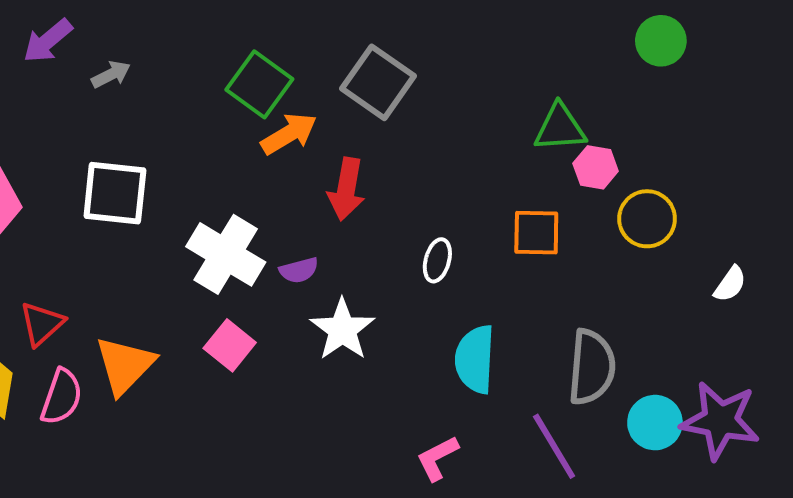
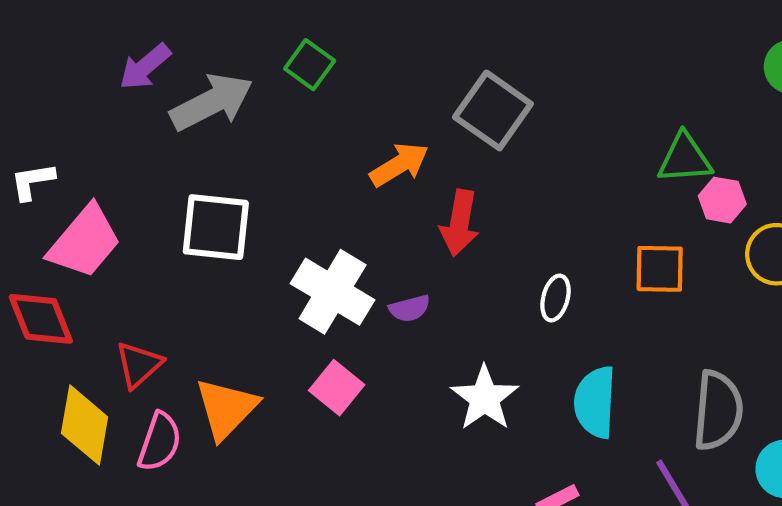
gray arrow: (111, 74) -> (212, 102), size x2.0
green square: (259, 84) -> (310, 65), moved, size x0.7
white star: (342, 330) -> (485, 398), moved

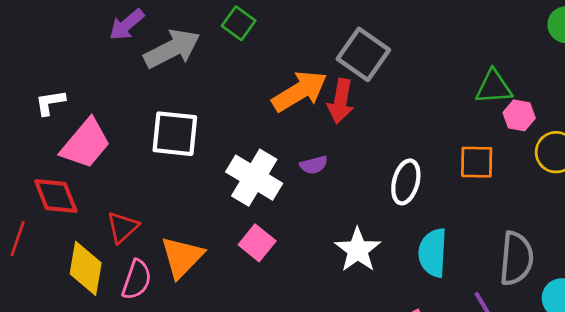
orange arrow: (399, 165) -> (300, 91), size x1.4
red arrow: (460, 223) -> (341, 101), moved
white ellipse: (555, 298) -> (406, 182), size x1.4
purple semicircle: (410, 308) -> (314, 165), moved

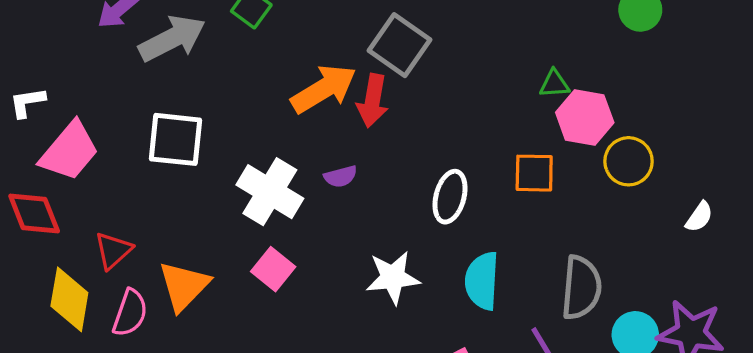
green triangle: (494, 87) -> (554, 84), size x0.7
pink hexagon: (519, 115) -> (585, 118), size x1.5
white star: (358, 250) -> (393, 277), turned 30

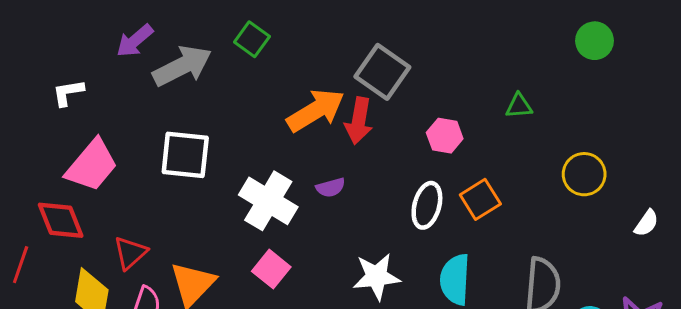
white L-shape: (27, 102) -> (68, 93), moved
pink hexagon: (585, 118) -> (445, 136), moved, size x0.7
orange square: (534, 173) -> (480, 199), moved, turned -33

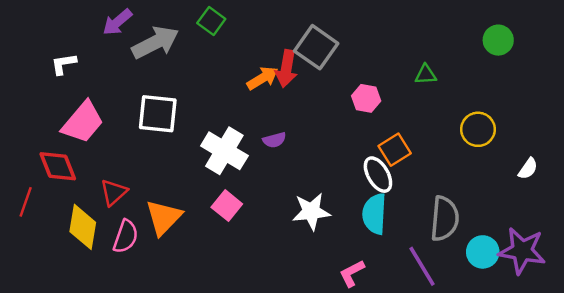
green circle: (595, 41) -> (498, 40), moved
orange arrow: (316, 110) -> (263, 78), size x0.7
red arrow: (359, 121) -> (286, 69), moved
white ellipse: (427, 205) -> (378, 175), moved, turned -45

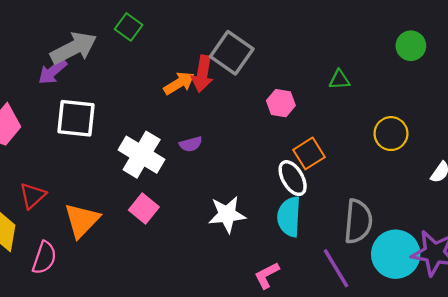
purple arrow: (117, 22) -> (53, 71), moved
pink semicircle: (126, 236) -> (44, 258), moved
cyan circle: (483, 252) -> (396, 254), size x1.5

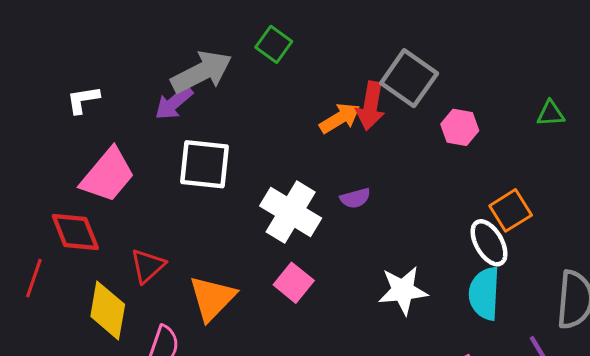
pink hexagon: (281, 103) -> (460, 127), moved

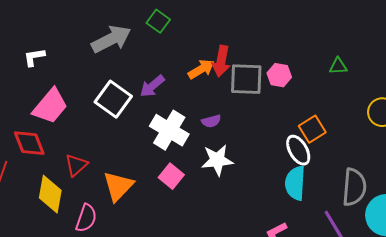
gray square: (409, 78) -> (246, 79), moved, turned -33
purple arrow: (174, 103) -> (152, 86), moved
white square: (205, 164) -> (113, 99), turned 30
white star: (403, 290) -> (217, 160), moved

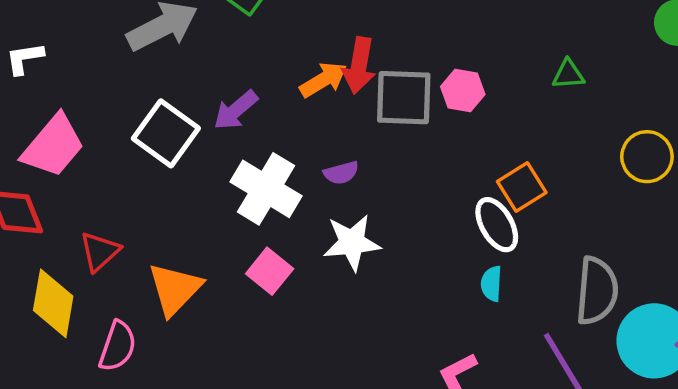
cyan semicircle: (295, 183) -> (491, 284), size x0.6

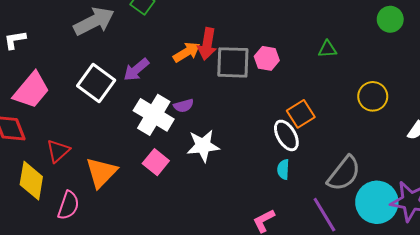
purple semicircle: (341, 173) -> (184, 106), moved
gray semicircle: (597, 291) -> (344, 173), turned 33

